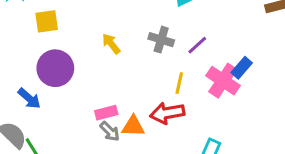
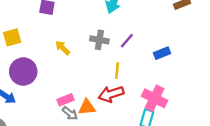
blue rectangle: (242, 68) -> (162, 53), turned 35
pink cross: (223, 81) -> (155, 98), moved

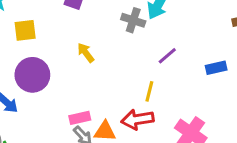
gray cross: (99, 40) -> (133, 20), moved
blue rectangle: (162, 53) -> (216, 68), moved

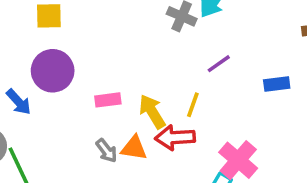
yellow arrow: (86, 53) -> (152, 112), moved, size x1.4
pink rectangle: (80, 118) -> (108, 100), moved

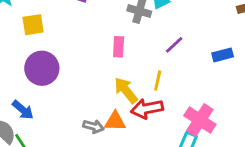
pink rectangle: (108, 100) -> (119, 47), moved, turned -72
blue arrow: (19, 102) -> (23, 110), moved
gray arrow: (106, 151) -> (93, 126), turned -30

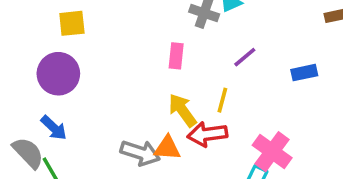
purple circle: (42, 68) -> (58, 74), moved
gray arrow: (93, 126) -> (140, 153), size x1.5

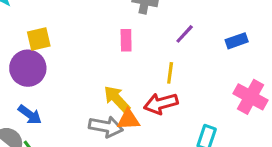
yellow square: (72, 23) -> (39, 39), moved
yellow arrow: (182, 110) -> (117, 99), moved
pink cross: (272, 152) -> (251, 97), moved

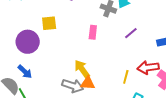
yellow square: (39, 39) -> (49, 23), moved
yellow line: (170, 73) -> (126, 77), moved
red arrow: (161, 103) -> (148, 67), moved

